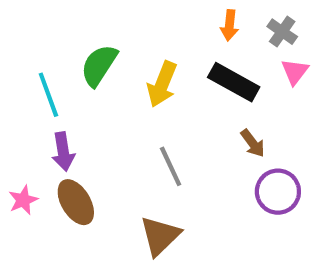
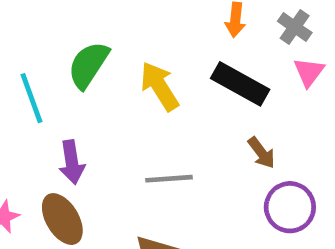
yellow arrow: (162, 84) -> (160, 86), turned 126
purple arrow: (63, 152) -> (72, 162), moved
gray line: (171, 166) -> (169, 179), turned -69

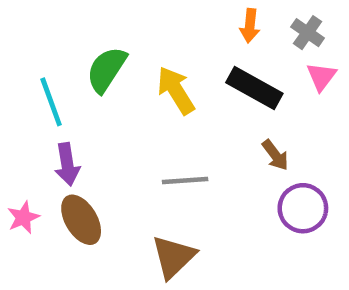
purple arrow: (72, 162) -> (67, 164), moved

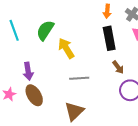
black rectangle: (254, 88) -> (109, 38), turned 50
yellow arrow: (176, 90) -> (66, 48), moved
cyan line: (51, 102) -> (14, 30), moved

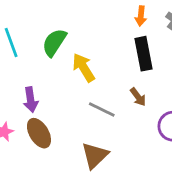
brown arrow: (118, 67) -> (138, 97), moved
gray line: (79, 78) -> (102, 109), turned 30

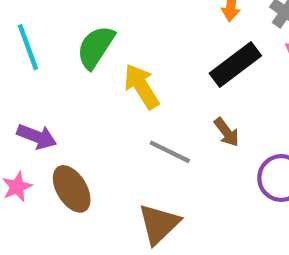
black rectangle: (144, 54) -> (235, 65), turned 64
purple arrow: (31, 100) -> (37, 137), moved, turned -60

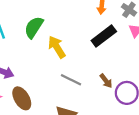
brown arrow: (227, 132) -> (106, 81), moved

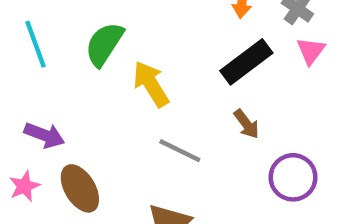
brown arrow: (106, 81) -> (246, 124), moved

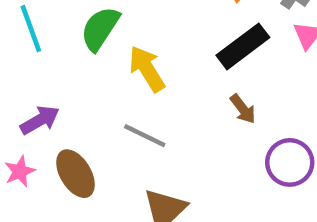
purple arrow: (44, 135) -> (40, 120), turned -51
gray line: (180, 151) -> (145, 136), moved

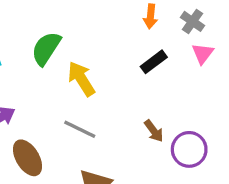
black rectangle: (243, 46) -> (154, 62), size x0.7
brown arrow: (243, 109) -> (154, 131), moved

